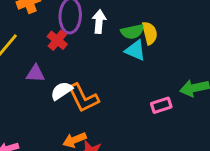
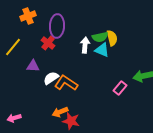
white arrow: (99, 22) -> (85, 45), moved
orange L-shape: (83, 98) -> (66, 83), turned 150
pink rectangle: (161, 105) -> (120, 88), turned -32

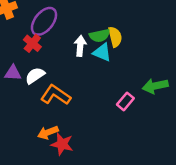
purple ellipse: (57, 26) -> (44, 21), turned 35
white semicircle: (51, 78) -> (35, 76), moved

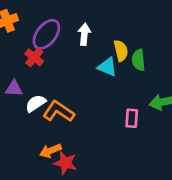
green semicircle: (100, 36) -> (138, 60), moved, turned 96
white arrow: (80, 46) -> (84, 34), moved
white semicircle: (35, 76) -> (36, 103), moved
pink rectangle: (125, 101) -> (132, 118), turned -36

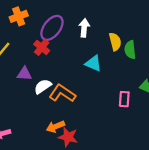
cyan triangle: (107, 67) -> (93, 63), moved

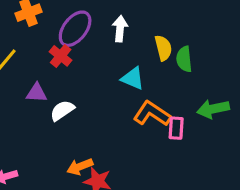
orange L-shape: (62, 93) -> (152, 114), moved

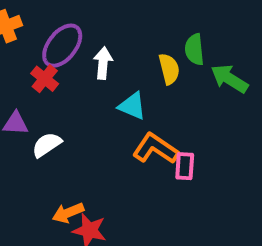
white arrow: (120, 29) -> (103, 63), moved
green semicircle: (184, 59) -> (194, 49), moved
green arrow: (213, 109) -> (229, 79), moved, turned 44

